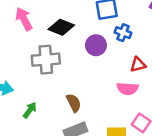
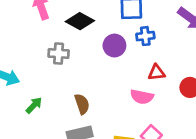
blue cross: (123, 33) -> (145, 36), turned -35
gray cross: (46, 60) -> (59, 53), size x0.7

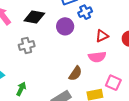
brown semicircle: (82, 104) -> (75, 73), moved, turned 70

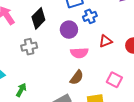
black diamond: (34, 17) -> (38, 18), turned -60
pink semicircle: (97, 57) -> (79, 53), moved
pink square: (113, 83) -> (114, 80), moved

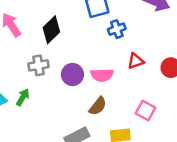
purple circle: (69, 30) -> (72, 75), moved
green arrow: (21, 90) -> (23, 97), moved

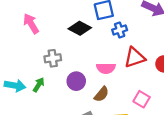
black diamond: (51, 30) -> (80, 28), moved, turned 70
red triangle: (136, 61) -> (135, 57), size x1.5
purple circle: (72, 75) -> (76, 81), moved

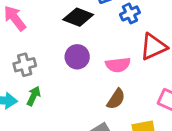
gray cross: (53, 58) -> (25, 65), moved
purple circle: (76, 81) -> (77, 57), moved

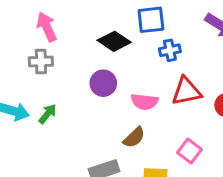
gray cross: (25, 65) -> (41, 62), moved

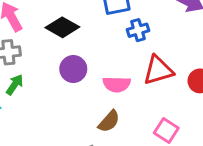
black diamond: (114, 41) -> (62, 27), moved
green arrow: (47, 114) -> (15, 85), moved

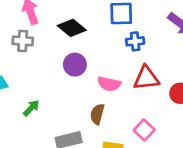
green arrow: (15, 85) -> (31, 108), moved
brown semicircle: (109, 121) -> (97, 114), turned 144

